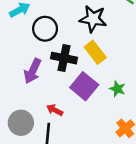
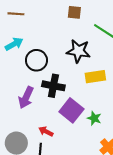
yellow rectangle: (95, 52) -> (95, 77), moved, turned -60
green star: (117, 89) -> (94, 118), moved

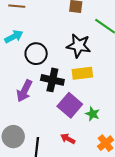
yellow rectangle: (95, 77) -> (82, 73), moved
red arrow: (46, 131) -> (68, 139), moved

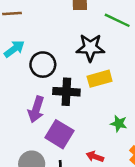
purple square: (70, 105) -> (59, 134), moved

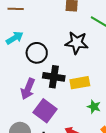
yellow rectangle: (100, 79) -> (80, 83), moved

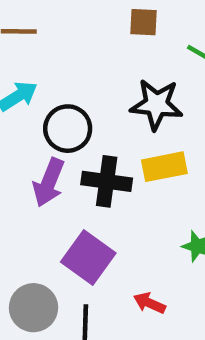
yellow rectangle: (80, 83) -> (164, 167), moved
purple arrow: (28, 89) -> (49, 182), moved

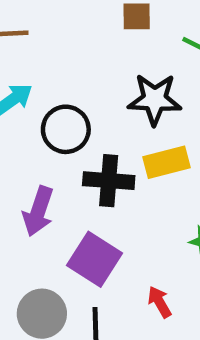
purple arrow: (49, 182) -> (38, 211), moved
red arrow: (149, 303) -> (159, 302), turned 40

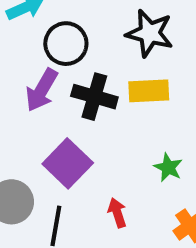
purple arrow: (38, 211) -> (42, 90), moved

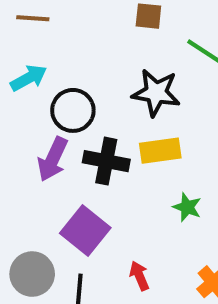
green star: (168, 167) -> (187, 207), moved

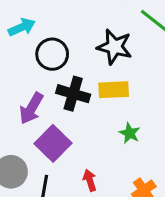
purple arrow: (53, 159) -> (31, 108), moved

